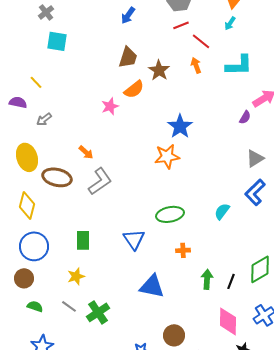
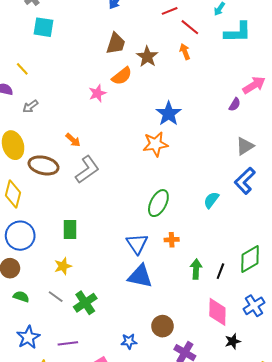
cyan L-shape: (239, 65) -> (238, 32), moved
green ellipse: (170, 214) -> (158, 203), turned -52
blue triangle: (134, 239) -> (137, 244), moved

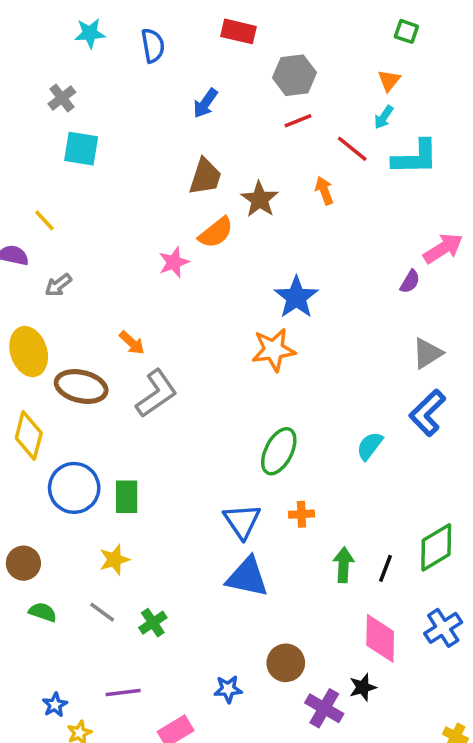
red line: (190, 27) -> (352, 149), moved
blue circle: (20, 236) -> (74, 488), moved
green cross: (85, 303) -> (153, 623), size x0.7
blue star: (28, 337) -> (55, 705), moved, size x0.6
black star: (233, 341) -> (363, 687), moved

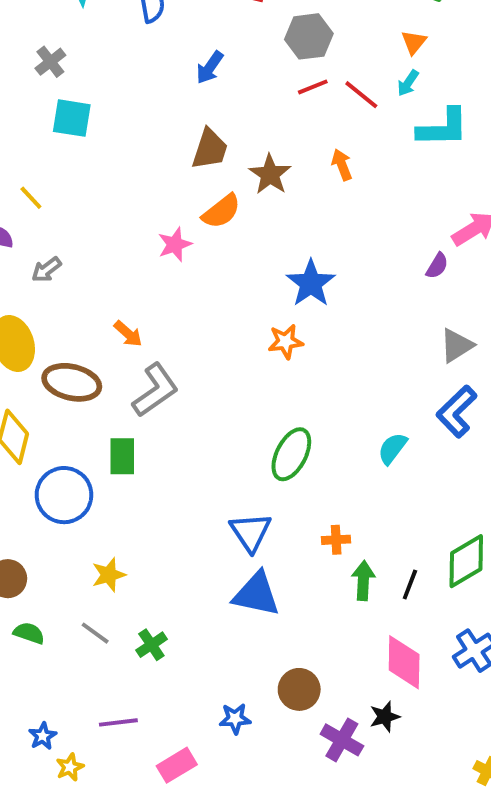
red line: (352, 149) -> (361, 95), moved
orange star: (274, 350) -> (286, 342), size x0.7
green rectangle: (127, 497) -> (122, 456), moved
orange cross: (302, 514) -> (336, 540), moved

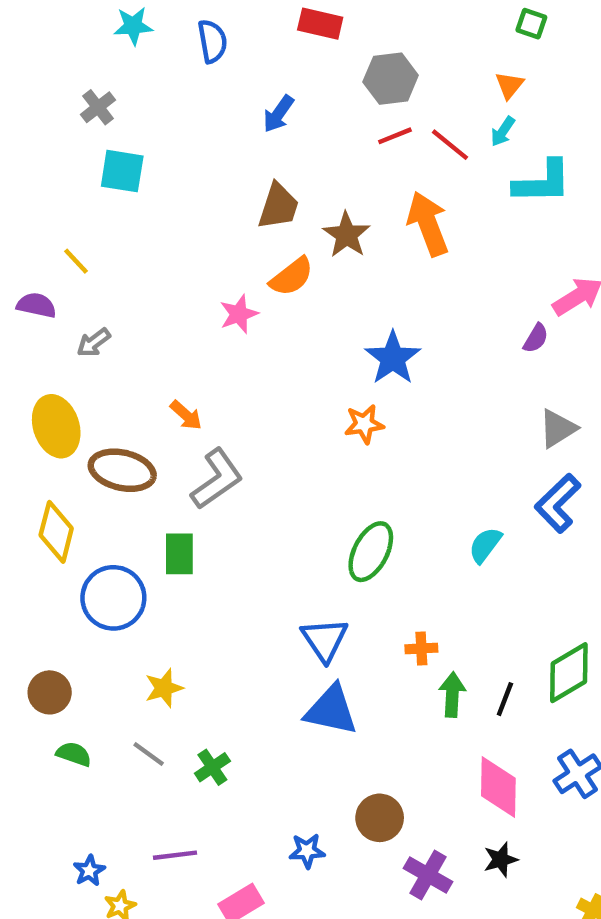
orange arrow: (342, 165) -> (428, 224), size x1.8
black star: (385, 717) -> (501, 860), moved

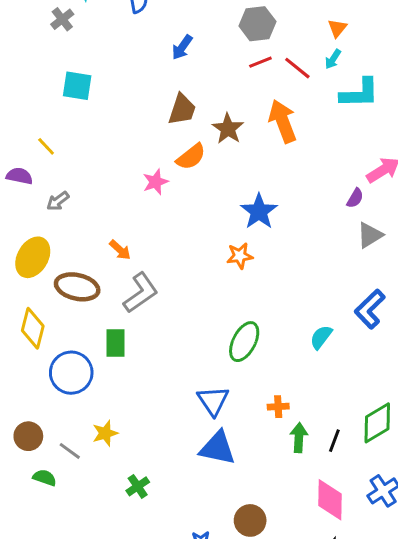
gray cross: (98, 107) -> (62, 19), moved
yellow ellipse: (56, 426) -> (33, 257), turned 48
gray triangle: (558, 428) -> (370, 235), moved
gray line: (149, 754) -> (70, 451), moved

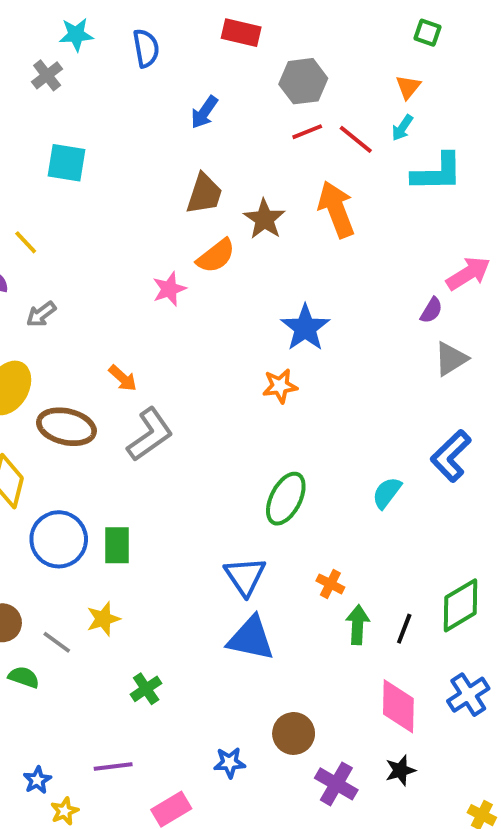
green rectangle: (116, 343) -> (117, 545), moved
orange cross: (278, 407) -> (330, 584), turned 30

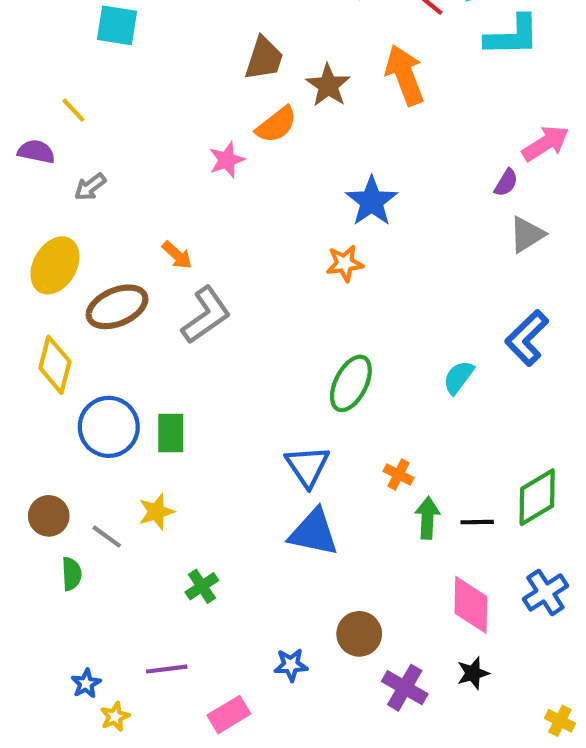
brown ellipse: (66, 427) -> (117, 307), turned -36
black line: (404, 629) -> (477, 522), turned 68
green semicircle: (24, 677) -> (72, 574), turned 68

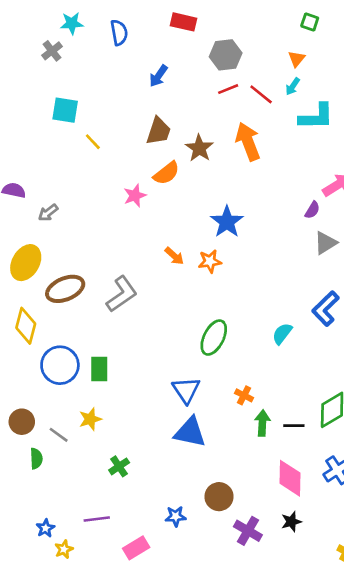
yellow line: (74, 110) -> (93, 142), moved
orange arrow: (177, 255) -> (174, 256), moved

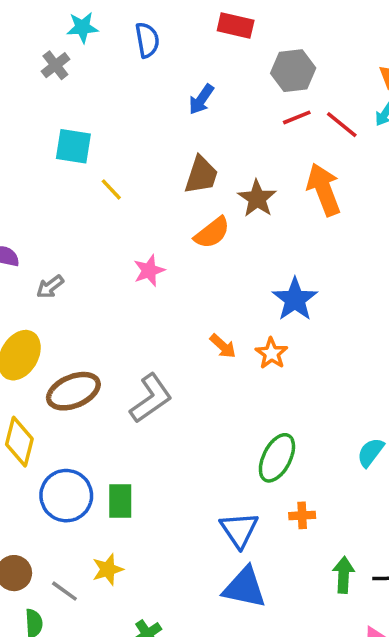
pink star: (135, 196) -> (149, 271), moved
orange star: (210, 261) -> (272, 353), turned -30
orange cross: (244, 395) -> (302, 515), moved, turned -30

